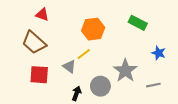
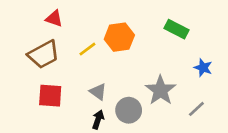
brown trapezoid: (34, 43) -> (44, 54), turned -70
yellow line: (84, 54) -> (87, 49), moved
gray triangle: (69, 66) -> (98, 92), moved
gray line: (153, 85) -> (196, 109), turned -32

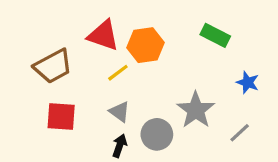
red triangle: (54, 18) -> (103, 35), moved, size x1.5
yellow line: (87, 49) -> (118, 73), moved

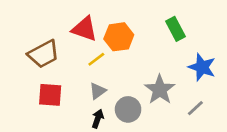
green rectangle: (215, 35) -> (176, 29), turned 35
blue star: (248, 82) -> (202, 67), size x1.5
gray triangle: (120, 112) -> (98, 91), turned 48

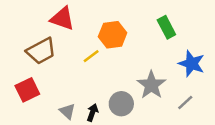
red triangle: (84, 29) -> (62, 18), moved
gray triangle: (98, 91) -> (67, 111), moved, turned -42
red square: (50, 95) -> (27, 90), moved, turned -30

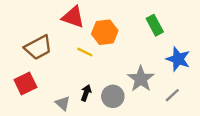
red triangle: (62, 18) -> (73, 17), moved
yellow line: (91, 56) -> (85, 52), turned 63
black arrow: (92, 113) -> (86, 93), moved

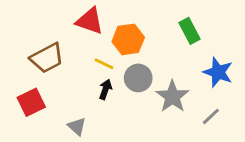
black arrow: (86, 93) -> (105, 89), moved
gray circle: (113, 96) -> (138, 78), moved

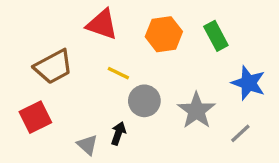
orange hexagon: (128, 39) -> (164, 34), moved
gray circle: (138, 78) -> (144, 101), moved
black arrow: (105, 89) -> (118, 133), moved

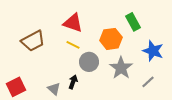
red triangle: (102, 24) -> (73, 23), moved
orange hexagon: (164, 34) -> (111, 39), moved
red square: (35, 117) -> (16, 87), moved

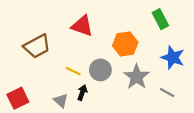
green rectangle: (133, 22) -> (160, 19), moved
yellow line: (73, 45) -> (73, 71), moved
gray line: (148, 82) -> (167, 93), turned 72

